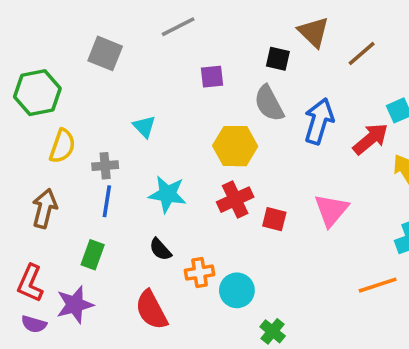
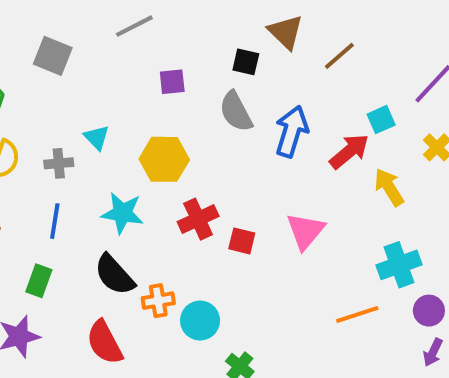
yellow hexagon: (235, 146) -> (164, 159), moved
gray cross: (105, 166) -> (59, 163), moved
black semicircle: (160, 249) -> (114, 275), size x1.6

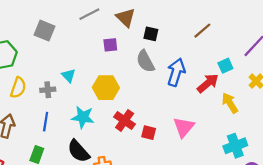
brown triangle: (286, 32) -> (126, 17), moved
red cross: (198, 219) -> (125, 121), turned -30

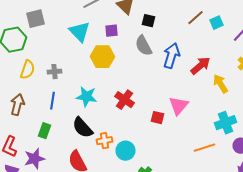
gray square: (44, 31) -> (36, 19), moved, turned -36
cyan square: (225, 66) -> (216, 23), moved
cyan triangle: (69, 76) -> (80, 32), moved, size x1.6
yellow hexagon: (106, 88) -> (102, 57), moved
red square: (149, 133) -> (158, 118), moved

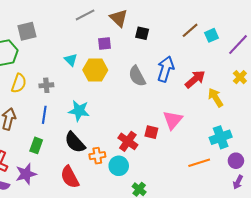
cyan triangle: (80, 32) -> (71, 60), moved, size x0.6
gray semicircle: (144, 46) -> (137, 76), moved
red cross: (124, 100) -> (128, 141), moved

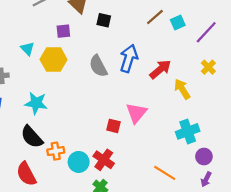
red cross: (128, 141) -> (104, 160), moved
orange line: (199, 163) -> (165, 173), moved, turned 50

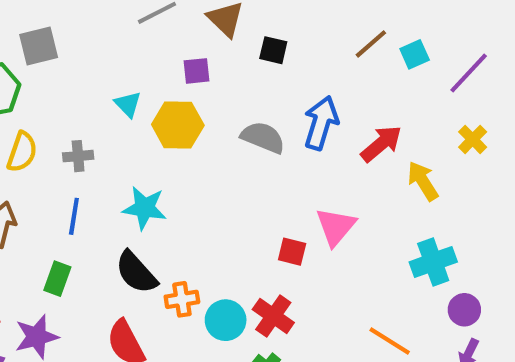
gray semicircle: (98, 66) -> (263, 137), turned 140

